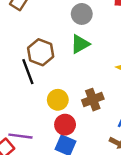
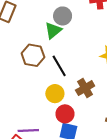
green triangle: (80, 44) -> (53, 30), moved
black line: (28, 72) -> (59, 66), moved

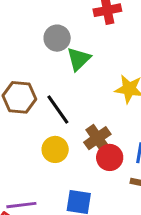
green triangle: (53, 30) -> (79, 59), moved
red circle: (65, 114) -> (110, 157), moved

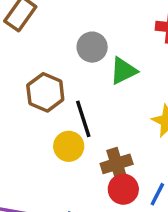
gray circle: (57, 38) -> (92, 47), moved
yellow circle: (55, 149) -> (69, 146), moved

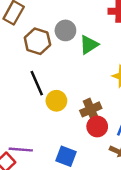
brown hexagon: (45, 92) -> (37, 41), moved
black line: (83, 119) -> (37, 83), moved

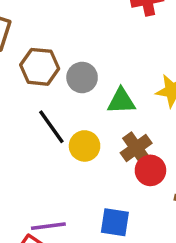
gray circle: (65, 30) -> (82, 77), moved
green triangle: (89, 45) -> (121, 101), moved, turned 42

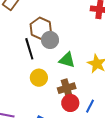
brown hexagon: (40, 67) -> (41, 28), moved
black line: (51, 127) -> (29, 49), moved

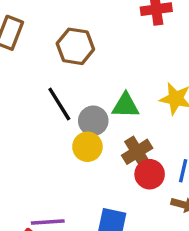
brown hexagon: (41, 28) -> (75, 46), moved
gray circle: (50, 40) -> (93, 121), moved

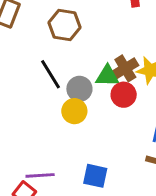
brown cross: (137, 152) -> (125, 68), moved
red circle: (150, 174) -> (124, 95), moved

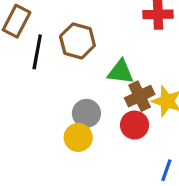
black line: (50, 74) -> (37, 52), moved, turned 36
green triangle: (107, 76) -> (121, 72), moved

